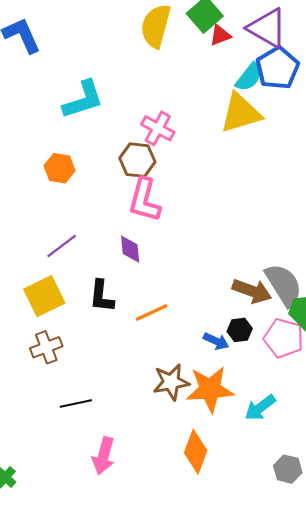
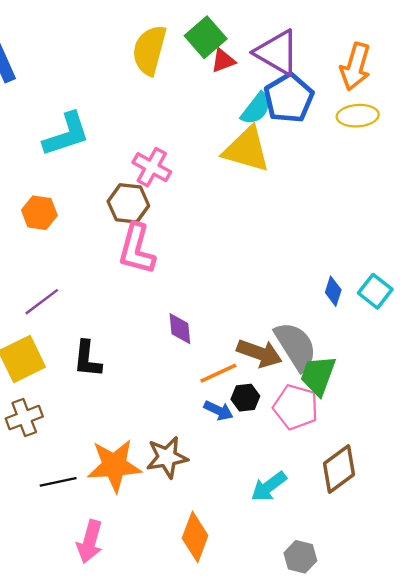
yellow triangle: (241, 113) -> (247, 150), turned 33
purple diamond: (130, 249) -> (180, 329), moved
orange line: (152, 313) -> (218, 373), moved
orange star: (210, 389) -> (114, 466), moved

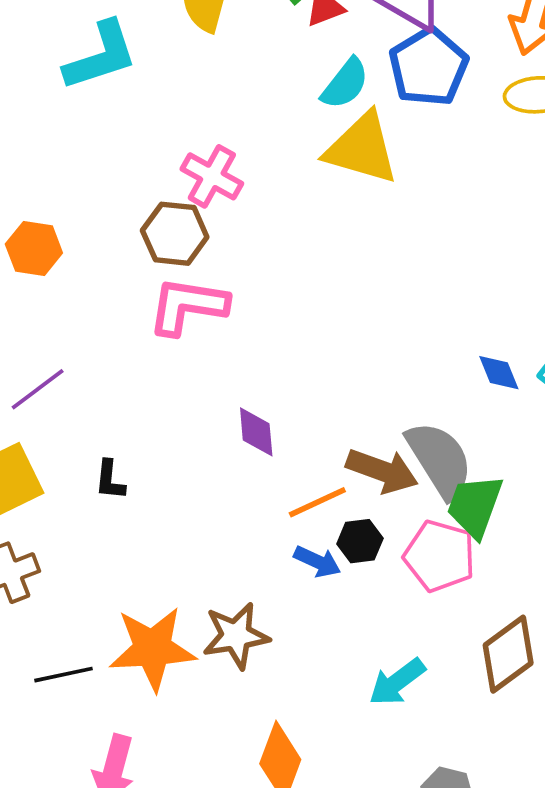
cyan semicircle: (256, 109) -> (345, 84), moved
cyan L-shape: (66, 134) -> (101, 56), moved
pink L-shape: (137, 249) -> (188, 306), turned 84
blue diamond: (333, 291) -> (499, 373), turned -40
black L-shape: (87, 359) -> (110, 480), size x0.7

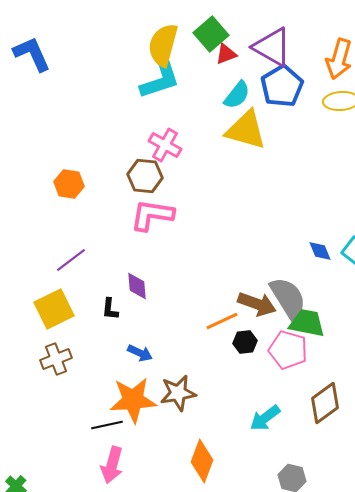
cyan L-shape: (101, 56) -> (160, 80), moved
purple diamond: (256, 432) -> (137, 286), moved
green trapezoid: (475, 506) -> (307, 323), turned 81
blue arrow: (317, 562) -> (140, 353), moved
black line: (64, 675) -> (107, 425), moved

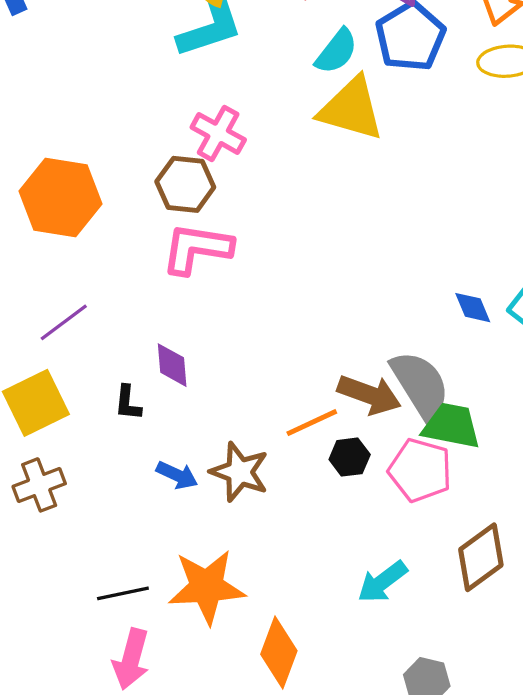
orange hexagon: (69, 184) -> (60, 198), size x1.6
brown star: (178, 393) -> (240, 472), moved, turned 30
orange star: (133, 400) -> (207, 587), moved

